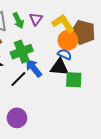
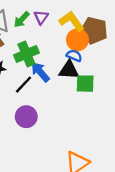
green arrow: (18, 20) -> (22, 20), turned 70
purple circle: (17, 118) -> (26, 117), moved

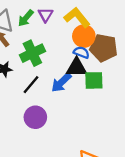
brown pentagon: (94, 31) -> (104, 48), moved
blue arrow: (40, 72) -> (61, 83), moved, turned -90

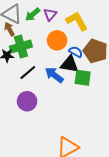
orange circle: (84, 36) -> (57, 40), moved
green cross: (32, 53) -> (21, 47), moved
blue arrow: (61, 83) -> (54, 75), turned 72

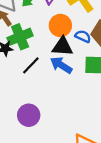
black triangle: (69, 64) -> (62, 47), moved
purple circle: (27, 101) -> (29, 115), moved

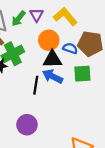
black line: (31, 65) -> (36, 85), moved, turned -30

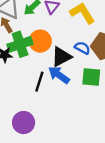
orange circle: (49, 40) -> (40, 41), moved
black triangle: (52, 59) -> (61, 57), turned -36

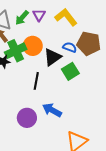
blue arrow: (59, 75) -> (52, 110), moved
green square: (91, 77) -> (70, 71), moved, turned -30

